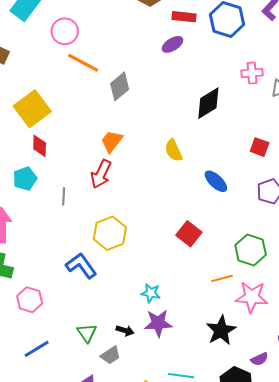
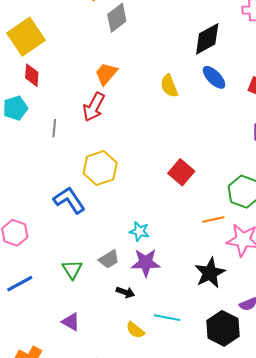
blue ellipse: (216, 181) -> (214, 77), moved
black arrow: (125, 331) -> (125, 292), moved
gray trapezoid: (111, 355) -> (109, 259), moved

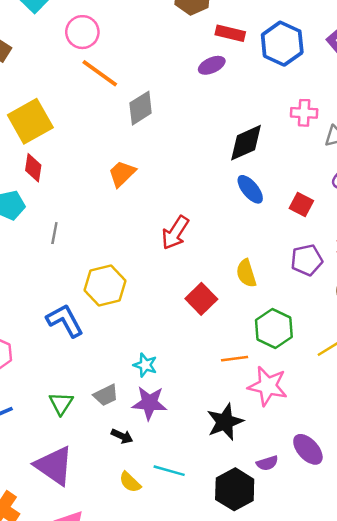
yellow semicircle: (169, 86) -> (246, 273), moved
red arrow: (94, 107) -> (175, 233), moved
purple triangle: (71, 322) -> (54, 466), size x1.8

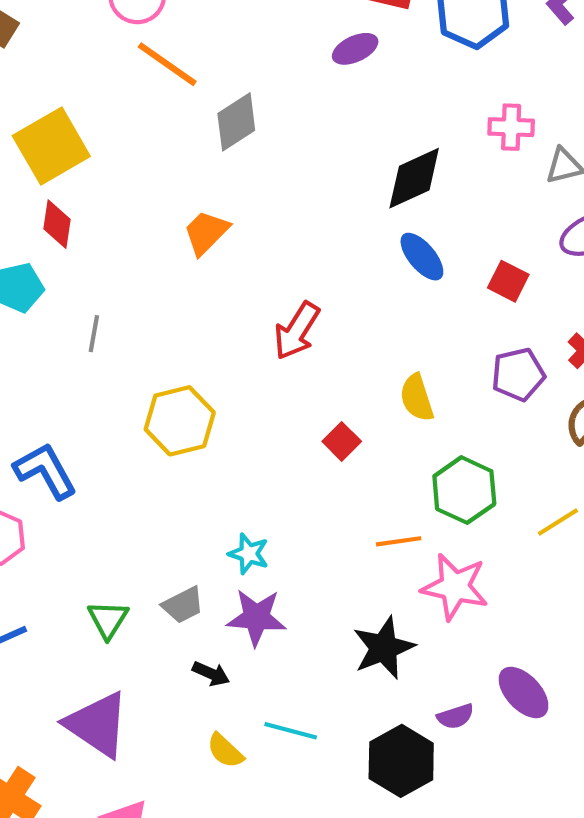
red square: (201, 299) -> (342, 441), size x0.7
blue L-shape: (65, 321) -> (45, 471), moved

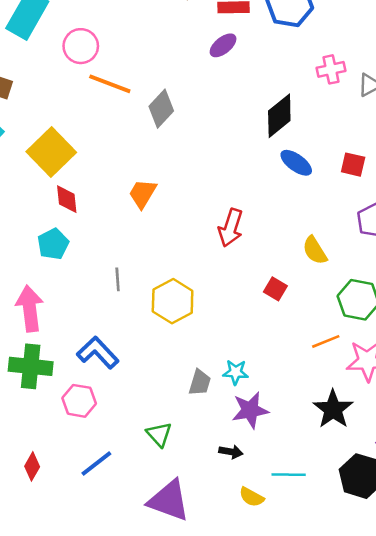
orange trapezoid: (206, 232) -> (143, 194), moved
gray line: (94, 334) -> (118, 279), moved
gray trapezoid: (183, 605) -> (200, 383), moved, turned -32

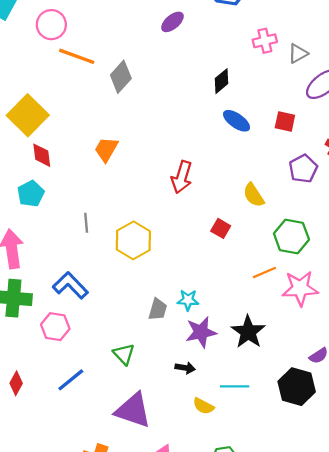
black diamond: (279, 116) -> (221, 81), size x0.7
black star: (333, 409) -> (248, 332), moved

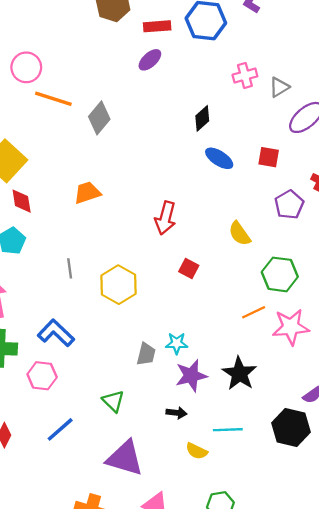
orange trapezoid: (106, 149) -> (87, 193), turned 44
red square: (221, 228) -> (189, 269), moved

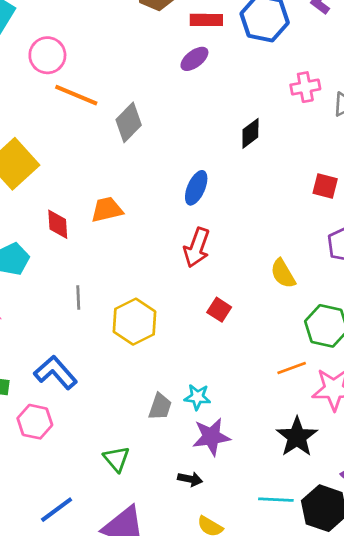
blue ellipse: (219, 158) -> (196, 188), moved, turned 76
red diamond: (22, 201) -> (58, 224), moved
black star: (239, 373) -> (297, 437), moved
blue line: (60, 429) -> (57, 510), moved
cyan line: (228, 430) -> (276, 500), moved

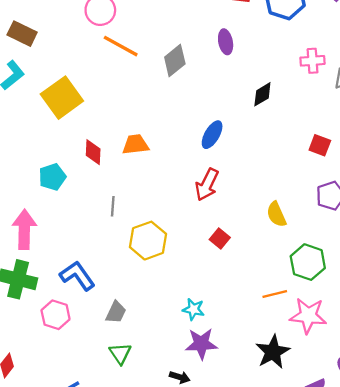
purple ellipse: (194, 59) -> (226, 42), moved, turned -70
gray diamond: (129, 122) -> (175, 61), moved
gray line: (78, 297) -> (113, 206), moved
gray trapezoid: (160, 407) -> (116, 312), moved

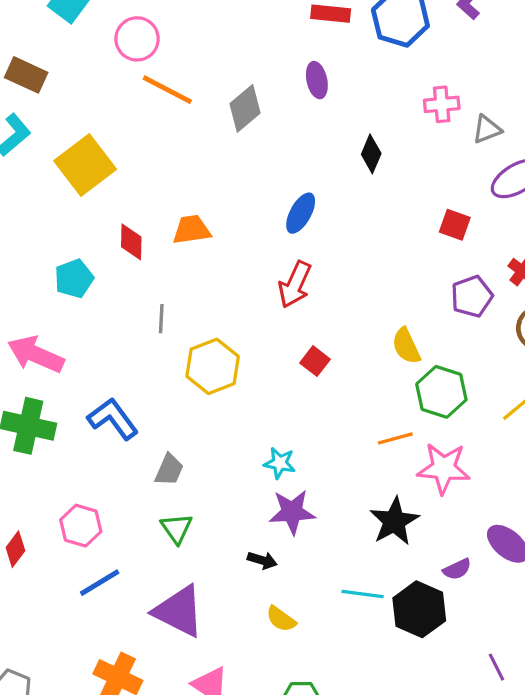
black diamond: (262, 94) -> (371, 154), turned -35
yellow semicircle: (276, 214) -> (406, 346), moved
pink arrow: (24, 229) -> (36, 354), turned -66
pink hexagon: (56, 315) -> (81, 526), moved

